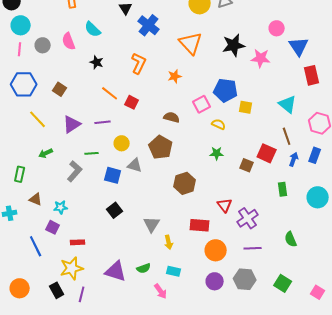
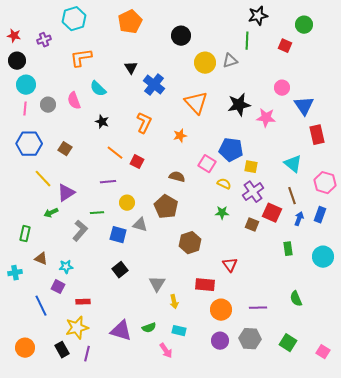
pink square: (202, 104) -> (207, 164), turned -30
purple triangle: (72, 124) -> (66, 193), moved
purple cross: (248, 218) -> (253, 192), moved

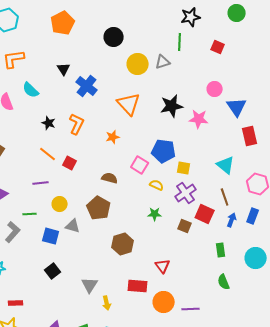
green circle: (304, 25) -> (237, 13), moved
black star: (102, 122) -> (49, 123), moved
green semicircle: (296, 299) -> (224, 282), moved
orange circle: (221, 310) -> (164, 302), moved

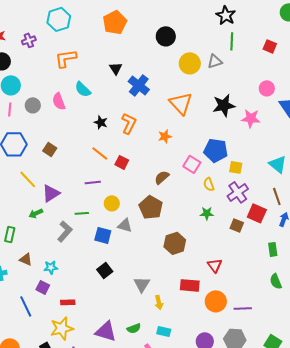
black star: (191, 17) -> (226, 15), moved, turned -30
brown semicircle: (110, 178) -> (162, 177), turned -56
yellow semicircle: (157, 185) -> (209, 184), turned -136

